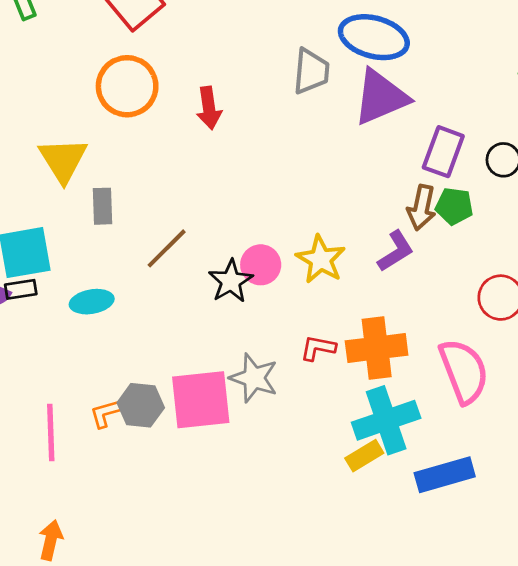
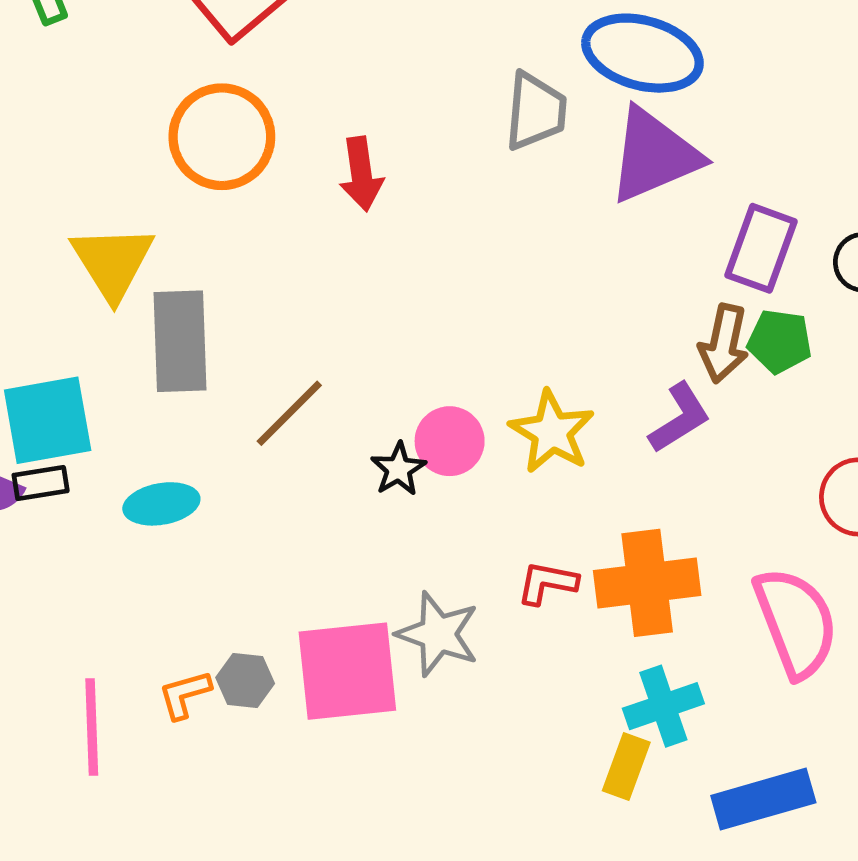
gray rectangle: (103, 206) -> (180, 341), size x1.6
black star: (231, 281) -> (398, 469), size x0.7
gray hexagon: (141, 405) -> (245, 681), size x0.7
cyan cross: (386, 420) -> (663, 706), size x0.7
yellow rectangle: (364, 456) -> (626, 767), turned -39

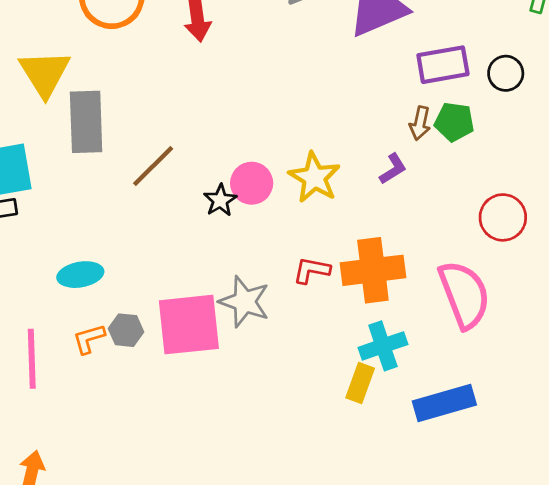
purple rectangle: (761, 248) -> (443, 65), turned 60
brown arrow: (724, 344) -> (420, 123), size x0.7
purple L-shape: (680, 418) -> (393, 169), size x0.7
cyan ellipse: (161, 504) -> (80, 275), moved

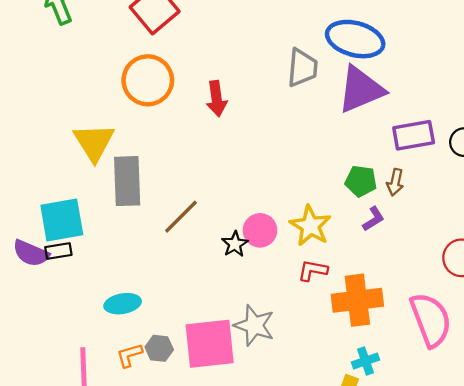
green pentagon: (454, 122) -> (361, 181), moved
red L-shape: (312, 270) -> (313, 270), moved
cyan cross: (383, 346) -> (365, 361), size x0.7

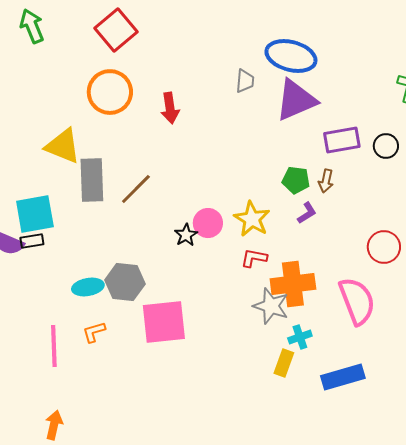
gray trapezoid: (302, 68) -> (245, 81), size x0.7
yellow triangle: (94, 142) -> (63, 146), turned -36
brown line: (181, 217) -> (136, 189), moved
gray star: (254, 325) -> (271, 306), moved
gray hexagon: (159, 348) -> (125, 282), moved, size x1.6

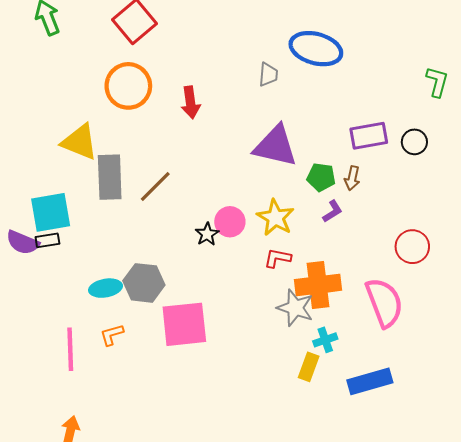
purple triangle: (296, 100) -> (276, 146), moved, turned 36

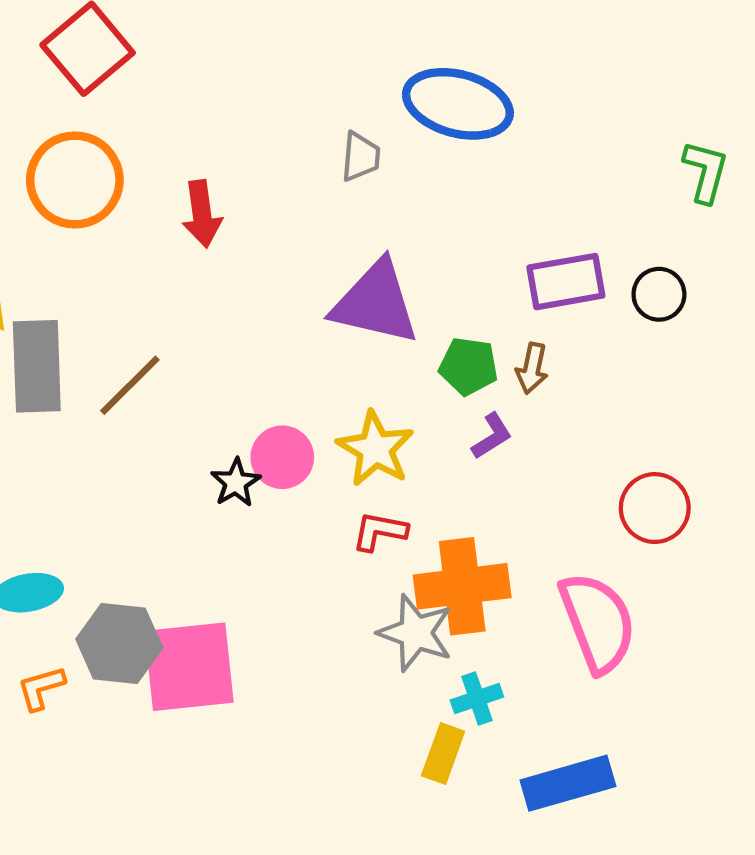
gray hexagon: (144, 283) -> (119, 643), moved

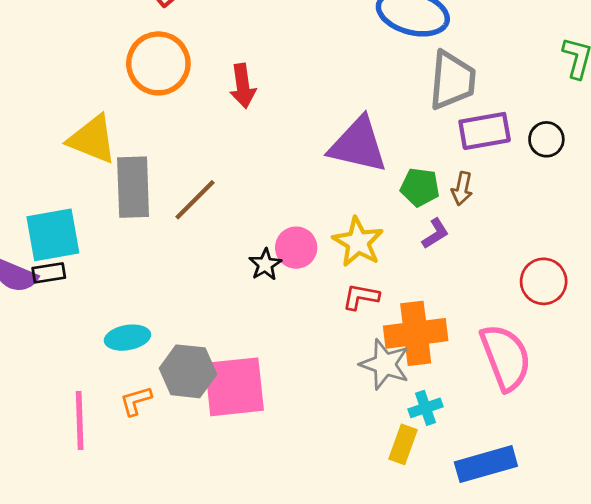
gray trapezoid: (361, 157) -> (452, 80), moved, size x1.8

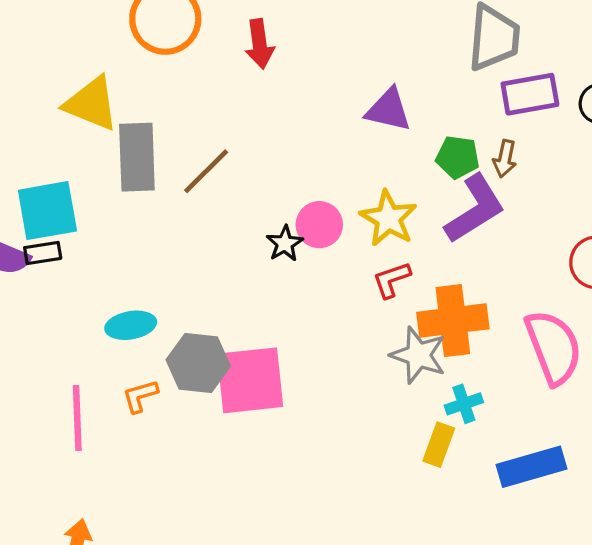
purple triangle: (358, 145) -> (388, 110), size x0.7
purple L-shape: (435, 234) -> (475, 209), size x2.0
red L-shape: (361, 297) -> (392, 280), turned -30

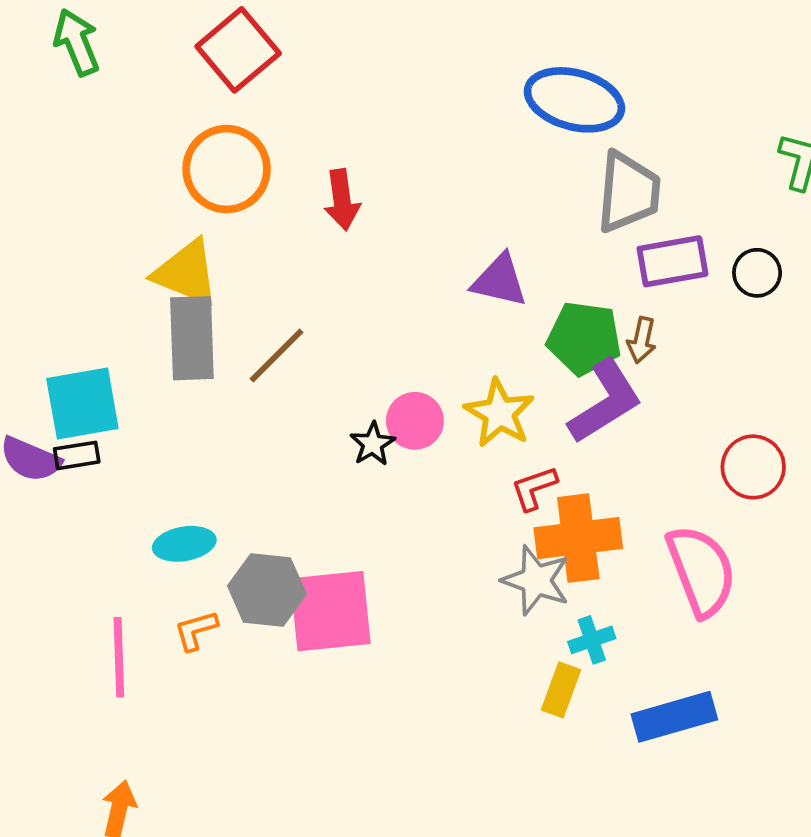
yellow triangle: (91, 104) -> (186, 273), moved
green pentagon: (458, 157) -> (584, 338), size x1.4
red L-shape: (392, 280) -> (534, 488), moved

